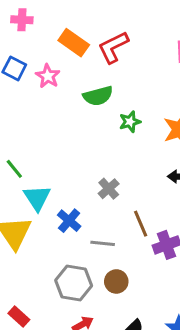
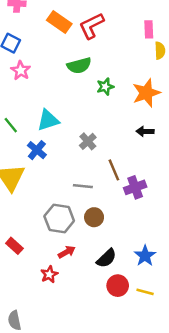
pink star: (48, 76) -> (21, 70), moved
cyan triangle: (37, 198) -> (48, 120), moved, turned 45
blue cross: (69, 221) -> (37, 150), moved

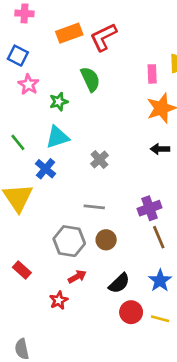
orange rectangle: (59, 22) -> (69, 33), turned -55
pink rectangle: (149, 29) -> (152, 74), moved
green semicircle: (79, 66) -> (90, 79), turned -100
green star: (105, 87) -> (59, 102), moved
brown line: (114, 170) -> (159, 237), moved

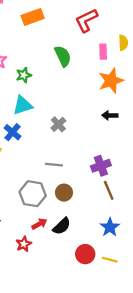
red L-shape: (103, 37) -> (86, 20), moved
green semicircle: (90, 79) -> (63, 56), moved
black semicircle: (119, 283) -> (62, 226), moved

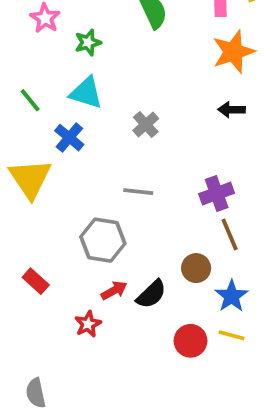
cyan triangle: (23, 105) -> (86, 93), turned 35
brown circle: (64, 193) -> (196, 268), moved
yellow line: (110, 260) -> (232, 335), moved

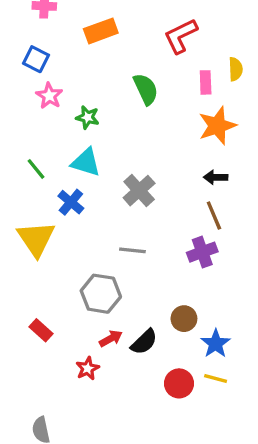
green star: (88, 42) -> (88, 117), turned 30
gray cross: (146, 125) -> (139, 191), size x1.4
brown line: (230, 235) -> (214, 215), moved

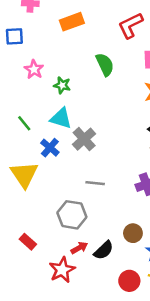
blue square: (36, 59) -> (14, 36), moved, turned -30
gray cross: (139, 191) -> (84, 139), moved
red star: (88, 368) -> (62, 270), size x1.5

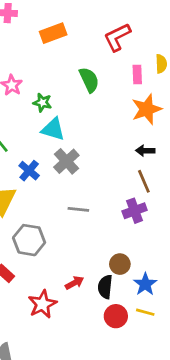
cyan triangle: (61, 118) -> (53, 129), moved
gray hexagon: (72, 215) -> (29, 240), moved
red arrow: (79, 248) -> (74, 283), moved
black semicircle: (104, 250) -> (105, 287), moved, turned 140

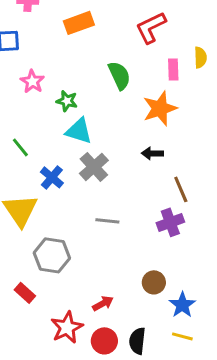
orange star: (147, 109) -> (160, 108), moved
black arrow: (145, 151) -> (152, 153), moved
black semicircle: (105, 287) -> (137, 341), moved
red circle: (116, 316) -> (104, 341), moved

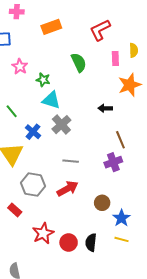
orange star: (160, 108) -> (130, 85), moved
black arrow: (152, 153) -> (105, 108), moved
red arrow: (103, 303) -> (68, 189), moved, size x1.5

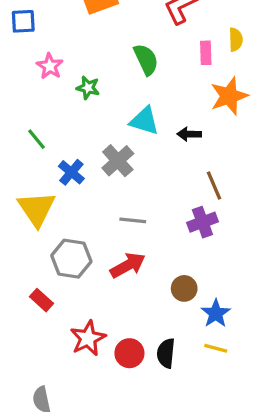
cyan triangle: (51, 100) -> (144, 121), moved

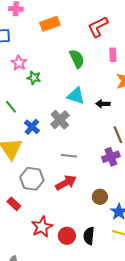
green star: (88, 88) -> (34, 78), moved

